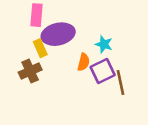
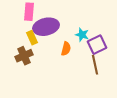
purple square: (103, 71) -> (97, 45), moved

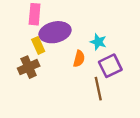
purple square: (97, 45) -> (110, 66), moved
brown line: (95, 65) -> (98, 89), moved

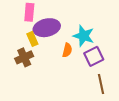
cyan star: (98, 42) -> (84, 36), size x1.5
brown line: (98, 89) -> (101, 84), moved

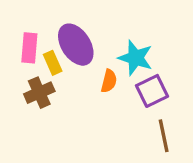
pink rectangle: (29, 12) -> (29, 48), moved
purple ellipse: (47, 28) -> (76, 45), turned 70

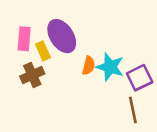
cyan star: (135, 58) -> (110, 67), moved
purple square: (152, 91) -> (140, 78), moved

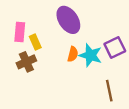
purple ellipse: (62, 36) -> (68, 20), moved
purple square: (140, 78) -> (115, 48), moved

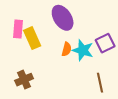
yellow rectangle: (35, 42) -> (32, 38), size x1.5
brown cross: (26, 62) -> (24, 80), moved

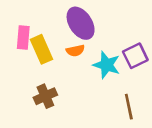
orange semicircle: (67, 49) -> (75, 51), moved, turned 64
brown cross: (24, 80) -> (45, 96), moved

